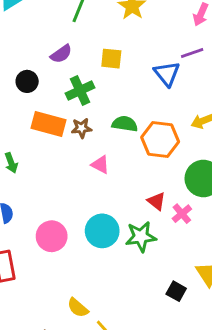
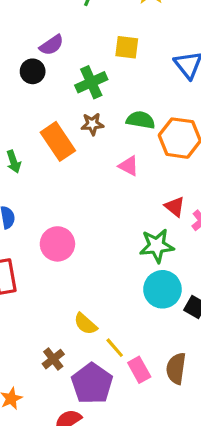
purple semicircle: (61, 54) -> (52, 45), moved
orange rectangle: (49, 124) -> (58, 141), moved, turned 40
pink triangle: (100, 165) -> (129, 166), moved
cyan circle: (102, 231) -> (162, 289), moved

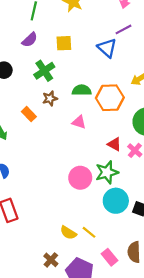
purple semicircle: (52, 45) -> (30, 40), moved
orange rectangle: (58, 141) -> (29, 114), size x0.6
pink circle: (57, 244) -> (80, 178), moved
yellow line: (115, 348) -> (89, 232), moved

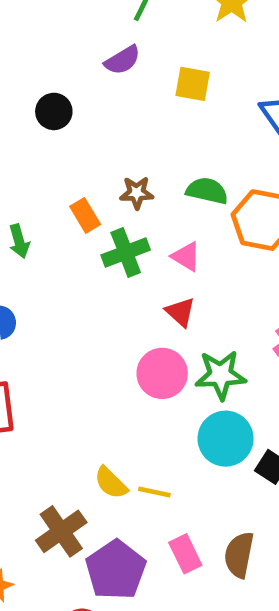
green cross: (44, 71) -> (126, 252), moved
red triangle: (114, 144) -> (180, 312), moved
yellow line: (89, 232) -> (154, 492), turned -40
brown cross: (51, 260) -> (61, 531), size x1.5

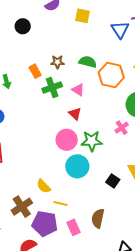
cyan circle: (226, 439) -> (77, 166), moved
yellow line: (154, 492) -> (60, 203), moved
pink rectangle: (185, 554) -> (74, 227), moved
purple pentagon: (116, 570) -> (45, 224), turned -30

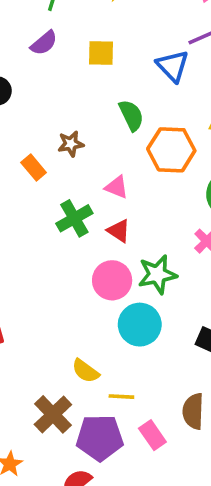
green semicircle: (88, 62) -> (131, 115), moved, turned 60
green cross: (52, 87) -> (74, 218), moved

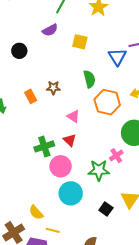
green cross: (74, 218) -> (44, 146), moved
green star: (157, 274) -> (99, 170), moved

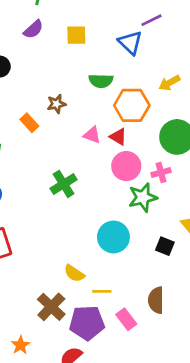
green semicircle: (89, 79) -> (101, 81), turned 120
red triangle: (70, 140) -> (118, 137), moved
pink cross: (116, 156) -> (161, 173), turned 32
pink circle: (61, 166) -> (126, 166), moved

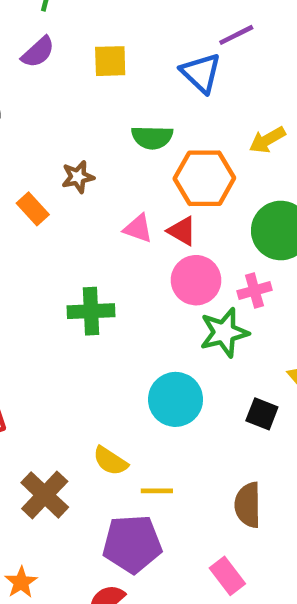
green cross: (64, 184) -> (91, 311), turned 30
brown cross: (51, 307) -> (45, 495), moved
pink rectangle: (126, 319) -> (227, 576), moved

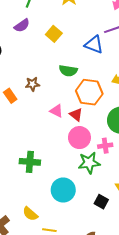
yellow square: (110, 61) -> (54, 34), turned 35
blue triangle: (201, 73) -> (94, 45), turned -30
green cross: (91, 311) -> (30, 162), moved

